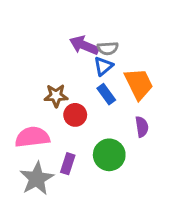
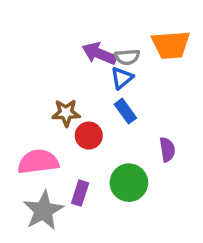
orange trapezoid: (139, 84) -> (171, 45), moved, turned 112

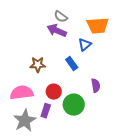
gray semicircle: (127, 57) -> (61, 17), moved, turned 40
blue triangle: (122, 78) -> (85, 45), moved
red circle: (89, 136) -> (54, 92), moved

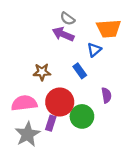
red circle: (54, 92) -> (60, 102), size x1.6

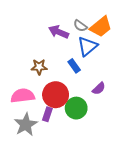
gray semicircle: (68, 19) -> (80, 26), moved
orange trapezoid: (109, 29) -> (101, 27), turned -35
blue triangle: (94, 50) -> (87, 46), size x1.5
purple semicircle: (106, 95) -> (99, 89), turned 56

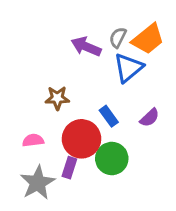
gray semicircle: (80, 26) -> (118, 37), turned 80
blue rectangle: (74, 66) -> (109, 116), moved
purple semicircle: (99, 89) -> (150, 118), moved
pink semicircle: (23, 96) -> (33, 140), size x0.6

